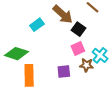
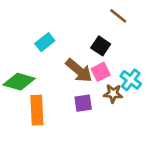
brown arrow: (63, 14) -> (79, 71), moved

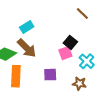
black square: (101, 46) -> (70, 42), moved
brown arrow: (79, 71) -> (27, 48), moved
brown star: (113, 94) -> (79, 84), moved

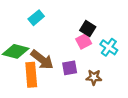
brown arrow: (27, 48) -> (42, 60), moved
brown star: (79, 84) -> (94, 77), moved

